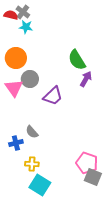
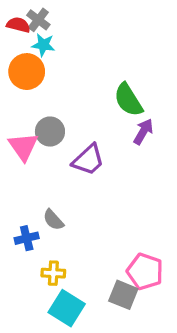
orange circle: (16, 58) -> (27, 72), moved
gray square: (93, 177) -> (123, 295), moved

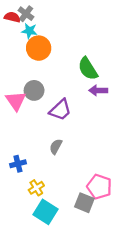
orange circle: (27, 72) -> (39, 48), moved
purple arrow: (143, 132) -> (98, 90), turned -120
gray semicircle: (53, 220) -> (56, 147), moved, turned 70
yellow cross: (53, 273) -> (36, 188), turned -35

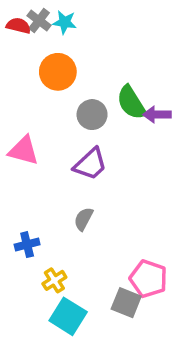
cyan star: (29, 31) -> (65, 22), moved
gray circle: (34, 90) -> (92, 115), moved
purple arrow: (98, 90) -> (157, 115), moved
pink triangle: (16, 101) -> (24, 150), turned -40

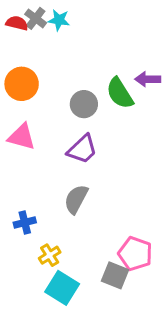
orange circle: (58, 72) -> (22, 84), moved
purple arrow: (157, 115) -> (148, 79), moved
gray semicircle: (83, 219) -> (76, 199), size x1.4

